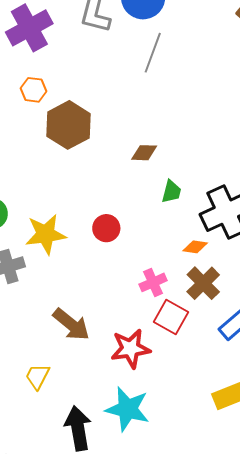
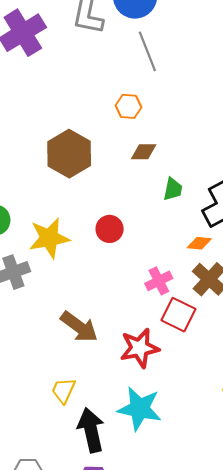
gray line: (153, 53) -> (147, 51), turned -39
orange hexagon: (33, 90) -> (128, 106), moved
brown hexagon: (69, 125) -> (69, 154), moved
yellow trapezoid: (37, 376) -> (63, 390), moved

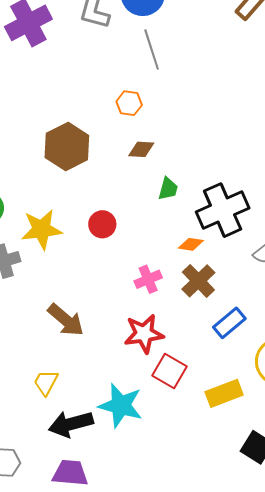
red square: (178, 315) -> (169, 371), moved
red star: (140, 348) -> (144, 334), moved
black arrow: (91, 430) -> (71, 424), turned -96

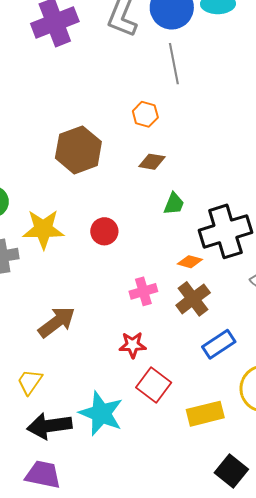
brown arrow: (66, 320) -> (57, 322), turned -84
red star: (144, 334) -> (133, 345), size x0.7

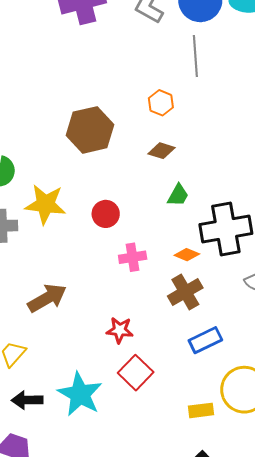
pink cross: (143, 291) -> (133, 257), moved
yellow rectangle: (205, 414) -> (201, 410), moved, size x0.7
black arrow: (49, 426) -> (27, 400), size x0.7

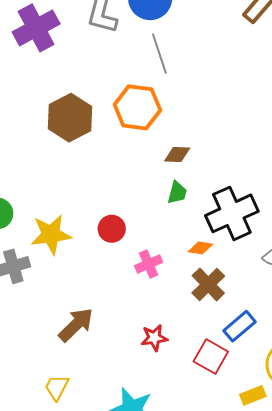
orange hexagon: (161, 103) -> (137, 107), size x1.8
brown hexagon: (90, 130) -> (70, 118), moved
brown diamond: (162, 151) -> (177, 154), moved
red square: (136, 373) -> (211, 356), moved

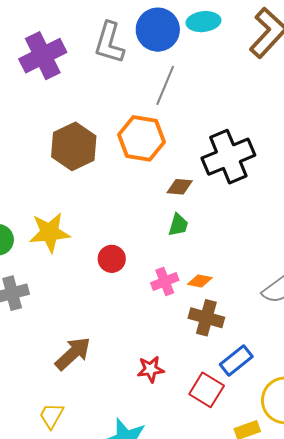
gray line: (159, 54) -> (165, 85), turned 39
black cross: (232, 213) -> (228, 157), moved
yellow star: (51, 234) -> (50, 233), moved
pink cross: (149, 264) -> (165, 282), moved
brown cross: (208, 284) -> (206, 318), turned -32

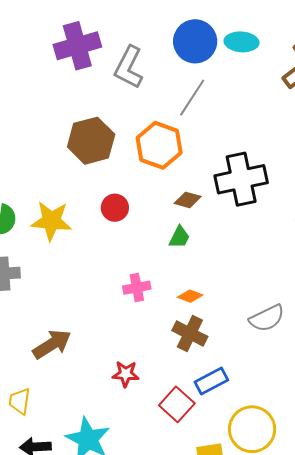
gray L-shape: (109, 43) -> (129, 67), moved
red circle: (112, 259) -> (115, 208), moved
pink cross: (165, 282) -> (137, 288), moved
yellow trapezoid: (52, 416) -> (20, 401), turned -32

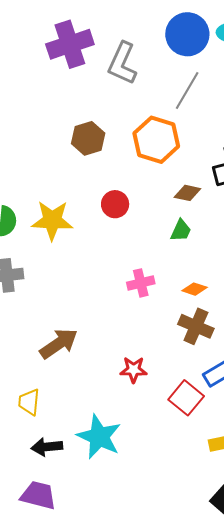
brown hexagon: (91, 141) -> (88, 138), size x0.7

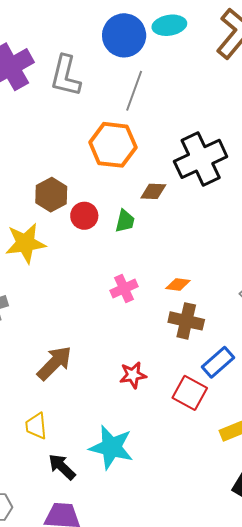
brown hexagon: (88, 138) -> (51, 195), moved
green trapezoid: (181, 231) -> (125, 221), moved
black arrow: (47, 447) -> (62, 467), turned 60

